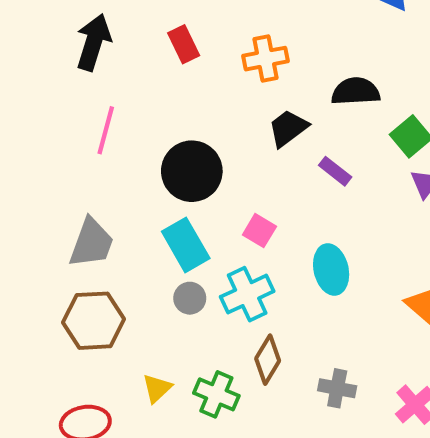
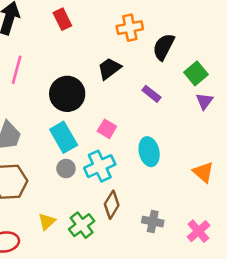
orange cross: (266, 59) -> (130, 28), moved
black semicircle: (356, 91) -> (164, 47), turned -60
black trapezoid: (288, 128) -> (109, 69), moved
green cross: (216, 394) -> (82, 225), turned 30

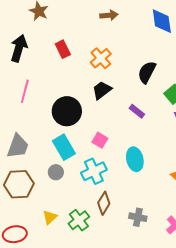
orange cross: (130, 28) -> (101, 58), moved, turned -30
gray circle: (66, 169) -> (56, 172), moved

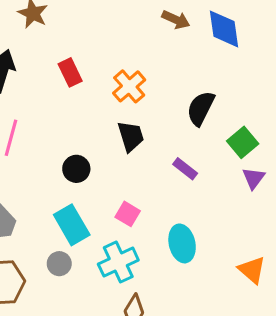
brown arrow: (109, 15) -> (176, 20), moved, turned 30
black trapezoid: (102, 90) -> (131, 136), turned 110
black circle: (67, 111) -> (76, 169), size x0.6

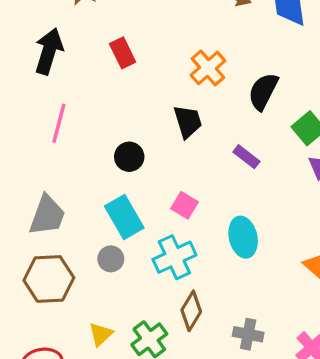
orange cross: (129, 86) -> (208, 68), moved

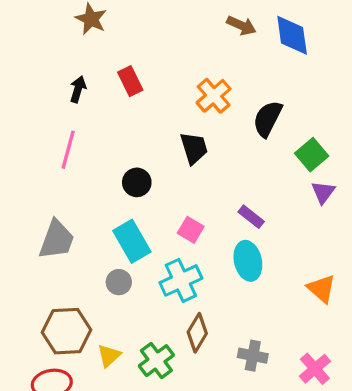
black arrow: (49, 51) -> (78, 89), moved, size x0.6
purple rectangle: (246, 157) -> (251, 217), moved
brown hexagon: (49, 279) -> (67, 331), moved

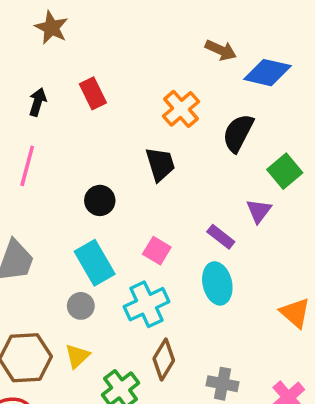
brown arrow: (241, 26) -> (221, 50), moved
blue diamond: (292, 35) -> (267, 73), moved, turned -69
purple triangle: (323, 192) -> (259, 211), moved
yellow triangle: (109, 356) -> (77, 356), moved

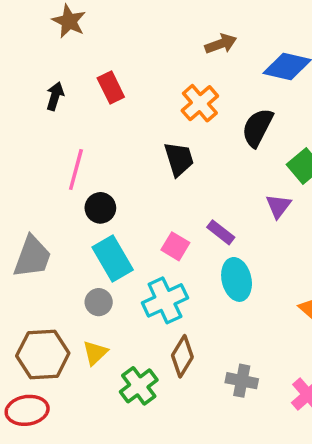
brown arrow: (221, 50) -> (221, 44), moved, turned -44
pink line: (27, 166) -> (76, 169), moved
black circle: (100, 200) -> (100, 208), moved
purple rectangle: (221, 237) -> (221, 232), moved

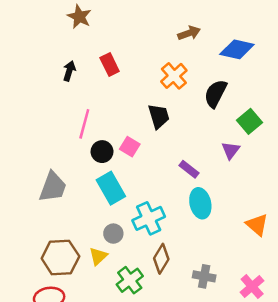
pink square: (175, 246) -> (130, 147), moved
gray circle: (99, 302) -> (113, 234), moved

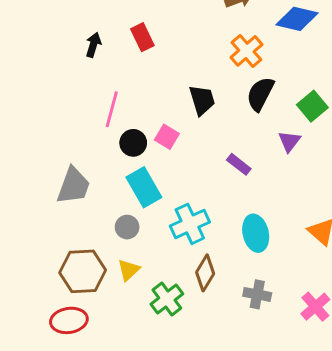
orange cross: (174, 76) -> (246, 51), moved
black semicircle: (215, 94) -> (260, 94), moved
cyan ellipse: (200, 203) -> (256, 233), moved
gray circle: (113, 234) -> (127, 227), moved

